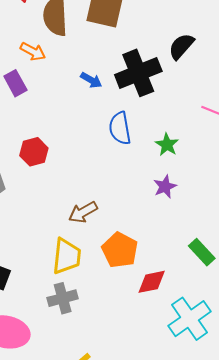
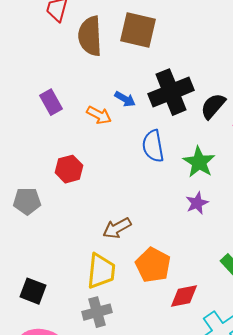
black semicircle: (181, 46) -> (213, 106), moved
orange arrow: (33, 51) -> (99, 115), moved
green star: (167, 145) -> (199, 162), size x1.4

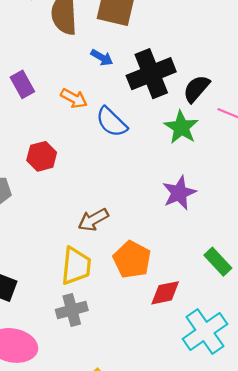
blue arrow: (125, 99) -> (102, 58), moved
blue semicircle: (153, 146) -> (111, 122), moved, turned -36
green star: (199, 162) -> (181, 127), moved
purple star: (197, 203) -> (179, 193), size x1.4

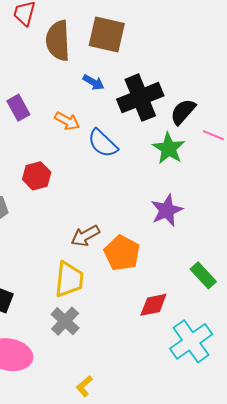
orange pentagon: (132, 259) -> (122, 253), moved
gray cross: (72, 310) -> (65, 321), turned -32

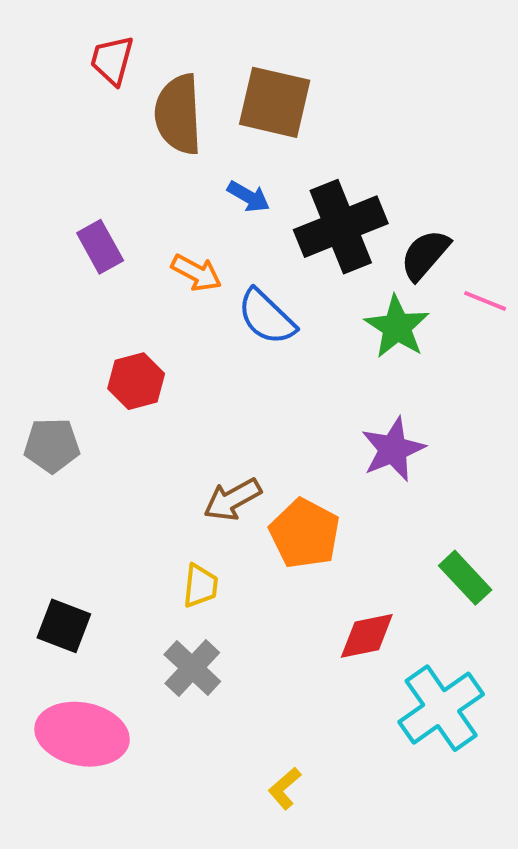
yellow trapezoid: (69, 279) -> (200, 586), size x0.6
yellow L-shape: (84, 386) -> (285, 788), moved

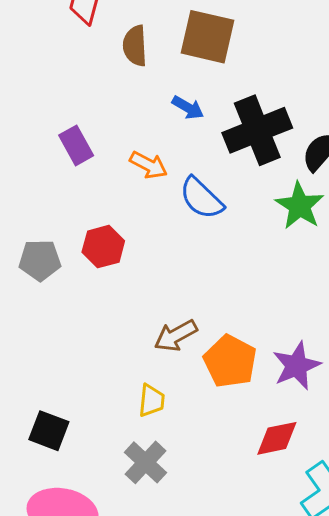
brown semicircle: (178, 114) -> (135, 46), size x0.7
gray pentagon: (52, 445) -> (40, 260), moved
purple star: (393, 449) -> (297, 366), moved

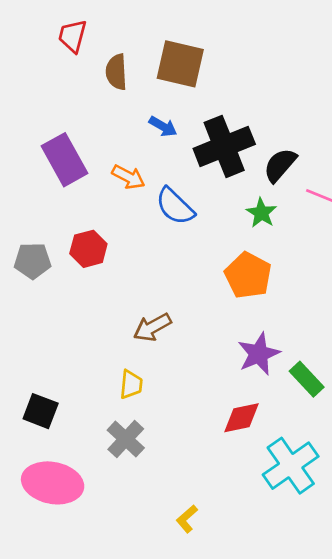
purple rectangle: (76, 145) -> (65, 160), size x1.5
green star: (300, 206) -> (261, 213), size x0.7
orange pentagon: (230, 361) -> (248, 275), moved

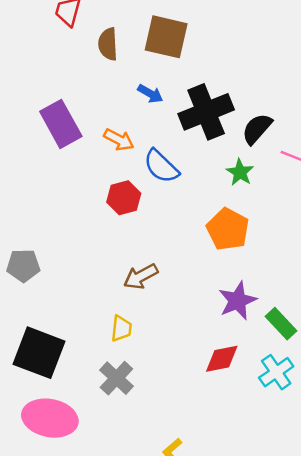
red hexagon: (88, 249) -> (124, 198), moved
gray pentagon: (33, 261) -> (23, 266), moved
black square: (41, 411) -> (39, 353), size x1.6
cyan cross: (291, 466) -> (276, 372), moved, size x0.7

